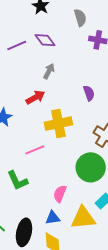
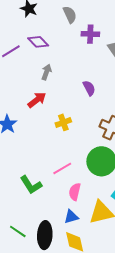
yellow cross: (58, 124) -> (63, 122), size x0.6
pink line: (35, 150) -> (62, 168), moved

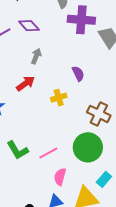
purple cross: (90, 34) -> (81, 20), size x1.5
yellow cross: (63, 122) -> (59, 98), moved
green L-shape: (31, 185) -> (18, 150), moved

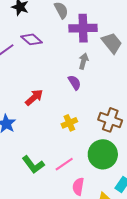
gray arrow: (36, 56) -> (84, 61), moved
purple semicircle: (78, 74) -> (74, 83), moved
yellow cross: (59, 98) -> (69, 123), moved

